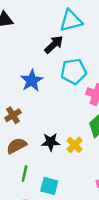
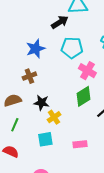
brown cross: (13, 115) -> (29, 76), moved
yellow cross: (75, 145) -> (54, 117), moved
cyan square: (49, 186) -> (45, 139), moved, turned -35

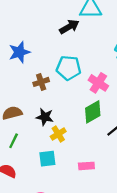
cyan pentagon: (72, 48) -> (69, 68), moved
blue star: (36, 49) -> (19, 52), moved
brown cross: (29, 76) -> (41, 82), moved

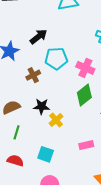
black arrow: (69, 27) -> (39, 37), moved
cyan square: (47, 159) -> (46, 154), moved, turned 35

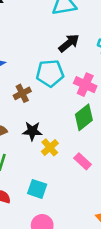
black arrow: (39, 37) -> (69, 43), moved
pink rectangle: (86, 145) -> (83, 161), moved, turned 56

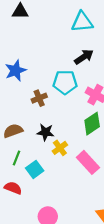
pink rectangle: (83, 161) -> (88, 162), size x1.5
cyan square: (37, 189) -> (35, 169), moved, turned 30

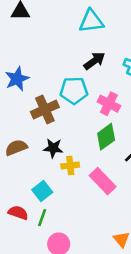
brown cross: (39, 98) -> (45, 109), size x1.5
yellow cross: (60, 148) -> (70, 166), turned 32
green line: (17, 158) -> (42, 218), moved

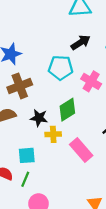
brown cross: (45, 109) -> (20, 86), moved
green diamond: (106, 137) -> (67, 110), moved
cyan square: (42, 191) -> (27, 155), turned 30

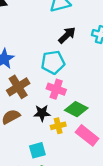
pink cross: (91, 81) -> (56, 89), moved
green diamond: (67, 110) -> (76, 109), moved, turned 70

